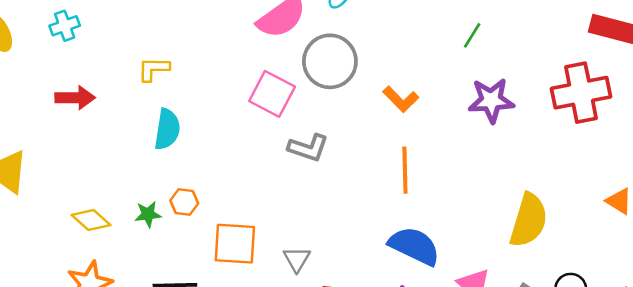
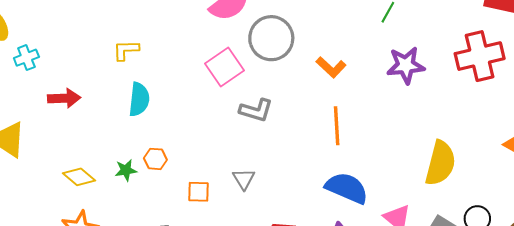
cyan cross: (65, 26) -> (26, 58), moved
pink square: (272, 94) -> (224, 67), turned 30
red arrow: (75, 98) -> (64, 98), moved
orange square: (235, 244) -> (199, 192), size x0.6
gray triangle: (297, 259) -> (244, 179), moved

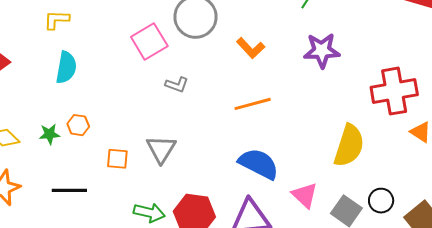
red cross: (480, 56) -> (394, 91), moved
gray L-shape: (256, 110) -> (177, 85), size x0.7
orange line: (337, 126) -> (253, 104), turned 75
gray triangle: (244, 179) -> (161, 149), size x1.4

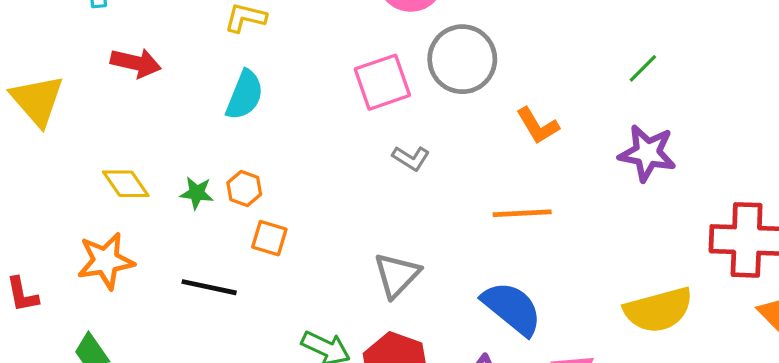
yellow semicircle: (349, 146) -> (658, 310), turned 45
gray triangle: (161, 149) -> (397, 275), moved
orange square: (117, 159) -> (269, 238), moved

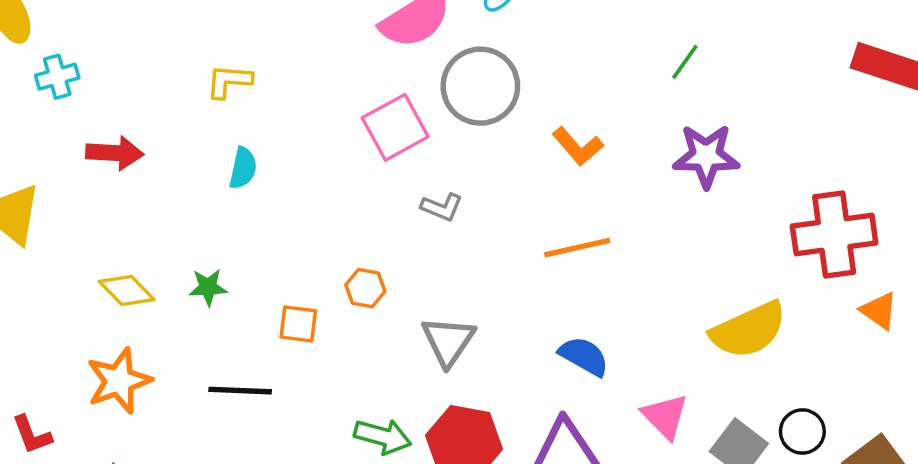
cyan semicircle: (245, 95) -> (243, 168), size x0.7
orange hexagon: (244, 188) -> (365, 288), moved
blue semicircle: (512, 308) -> (584, 356), size x0.7

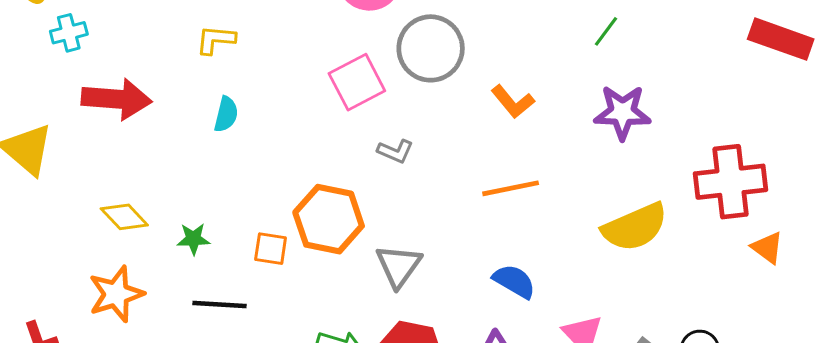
red arrow: (115, 153) -> (117, 99), size x1.4
green star: (208, 287) -> (193, 239), moved
orange hexagon: (365, 288) -> (329, 219), size x2.0
yellow semicircle: (749, 330) -> (635, 227), moved

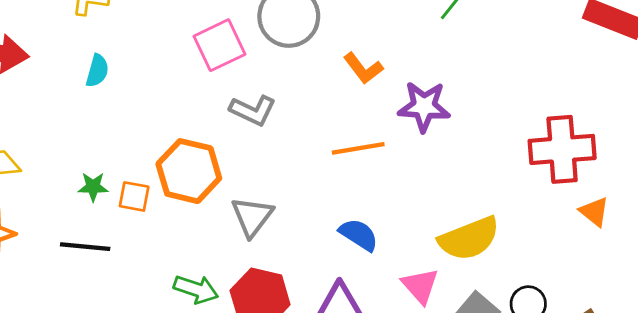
purple star: (622, 112) -> (424, 106), moved
gray L-shape: (395, 151) -> (253, 110), size x1.4
yellow semicircle: (635, 227) -> (469, 239), moved
green star: (193, 239) -> (93, 187), moved

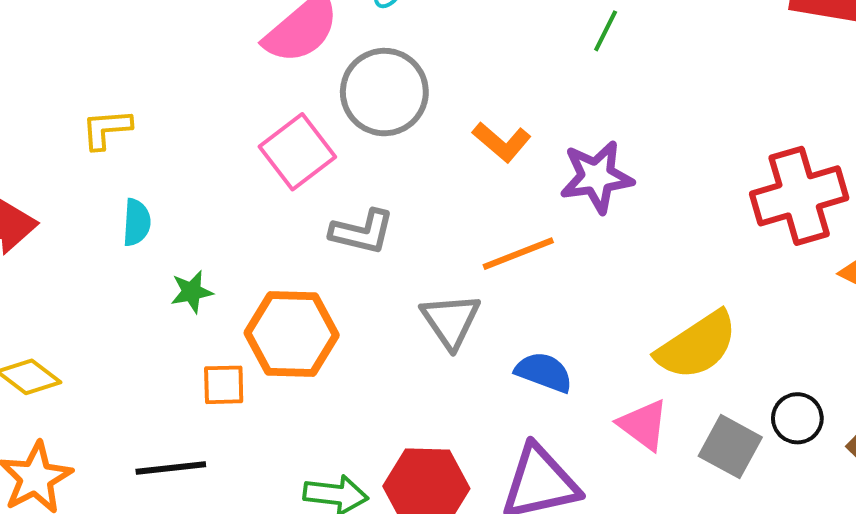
green star: (93, 187) -> (192, 292), moved
gray triangle: (252, 217) -> (451, 321), moved

